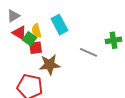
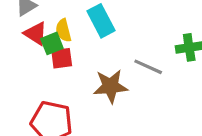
green square: (29, 39) -> (52, 43), turned 32
brown star: (50, 65) -> (111, 86), moved

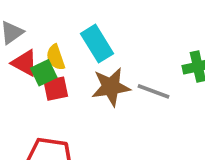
brown star: (111, 86) -> (111, 87), moved

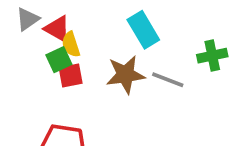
cyan rectangle: (97, 44) -> (143, 30), moved
red triangle: (25, 63) -> (57, 29), moved

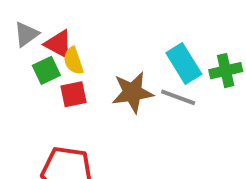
cyan rectangle: (143, 30) -> (184, 63), moved
green square: (59, 60) -> (46, 70), moved

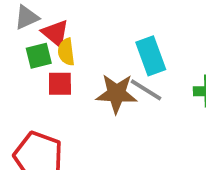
cyan rectangle: (184, 63) -> (151, 56), moved
gray line: (178, 97) -> (146, 90), moved

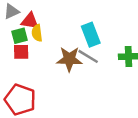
red triangle: (55, 33) -> (30, 21), turned -30
red square: (60, 84) -> (21, 52), moved

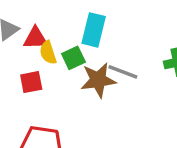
cyan rectangle: (91, 35) -> (94, 30), moved, turned 45
green square: (19, 36) -> (73, 58), moved

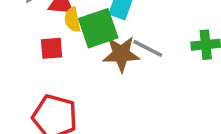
green square: (73, 58) -> (98, 28), size x1.6

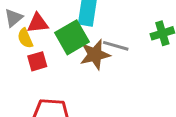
yellow semicircle: (72, 20) -> (25, 38), moved

